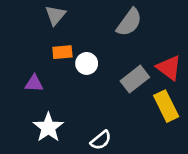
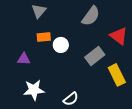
red triangle: (169, 68) -> (119, 36), moved
white star: (48, 127) -> (34, 90), turned 30

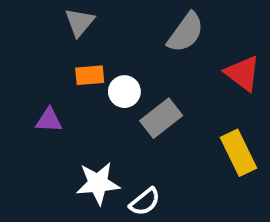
gray rectangle: (95, 56) -> (161, 118), moved
white star: (34, 90) -> (98, 183), moved

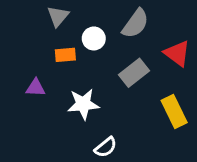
white circle: (124, 92) -> (94, 38), moved
gray rectangle: (161, 118) -> (134, 73), moved
white star: (98, 183) -> (83, 104), moved

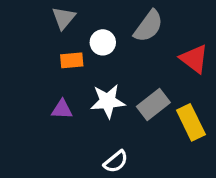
gray rectangle: (134, 73) -> (153, 104), moved
purple triangle: (36, 88) -> (62, 109), moved
white star: (83, 104) -> (108, 101), moved

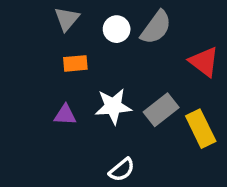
white circle: (103, 42) -> (117, 29), moved

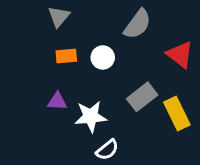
white circle: (117, 29) -> (103, 57), moved
white star: (113, 106) -> (91, 117), moved

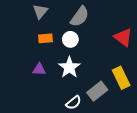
gray semicircle: (138, 24) -> (80, 17), moved
gray rectangle: (142, 97) -> (97, 91), moved
white star: (91, 117) -> (69, 67), moved, turned -30

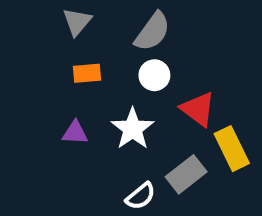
red triangle: (123, 37) -> (198, 109), moved
white circle: (70, 39) -> (154, 75), moved

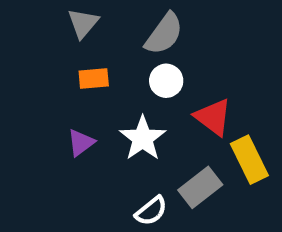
purple triangle: (75, 133) -> (81, 143), turned -40

